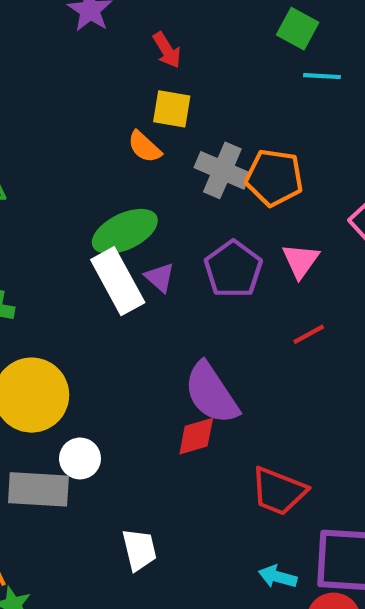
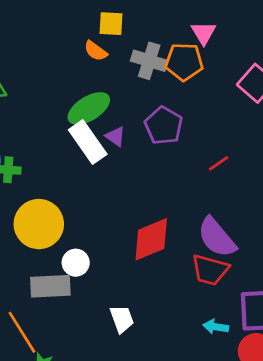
pink triangle: (301, 261) -> (204, 33), moved
purple semicircle: (211, 393) -> (217, 237), moved
red diamond: (196, 436) -> (151, 239), size x1.6

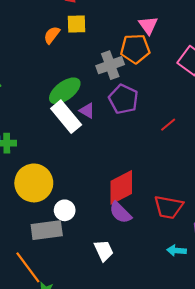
orange semicircle: (96, 51) -> (52, 35), moved, turned 96
gray cross: (149, 61) -> (110, 65), moved, turned -32
purple semicircle: (217, 237) -> (120, 213), moved, size x0.7

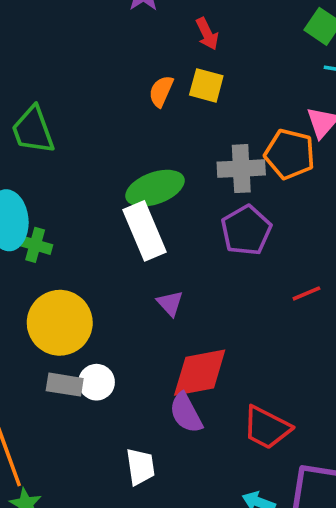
orange semicircle: (52, 35) -> (161, 91), turned -30
purple triangle: (87, 111) -> (170, 303), moved
gray rectangle: (47, 230) -> (65, 385), moved, size x0.7

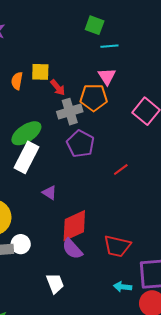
red arrow: (207, 34) -> (58, 87), moved
white rectangle: (145, 231) -> (26, 157), turned 64

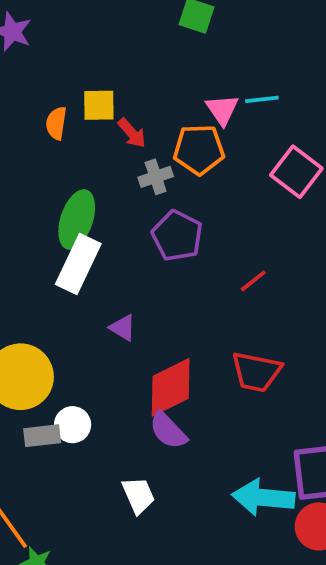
cyan line: (109, 46) -> (262, 99), moved
gray cross: (70, 112) -> (156, 177), size x0.7
green ellipse: (26, 133) -> (77, 219), turned -36
red trapezoid: (117, 246) -> (256, 372), moved
cyan arrow: (123, 287) -> (263, 498), size x1.8

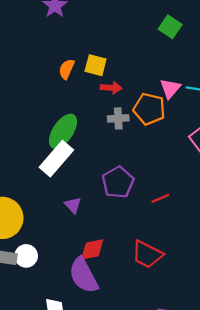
red arrow: (132, 133) -> (111, 88), turned -60
purple pentagon: (177, 236) -> (118, 182), moved
red diamond: (171, 387) -> (92, 249), size x0.7
purple semicircle: (168, 430) -> (84, 275), size x1.4

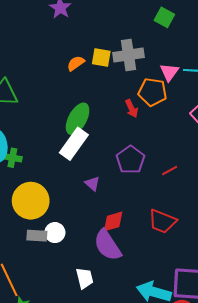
orange semicircle: (67, 69) -> (76, 63), turned 36
red arrow: (111, 88) -> (132, 109), moved, turned 66
gray cross: (118, 118) -> (129, 55), moved, size x1.6

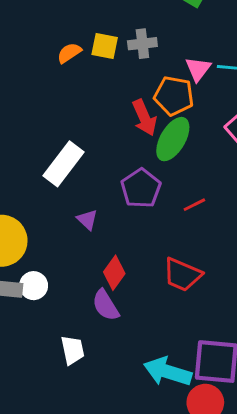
gray cross: (129, 55) -> (142, 44), size x0.7
red arrow: (132, 109) -> (144, 118), size x1.4
green ellipse: (78, 119) -> (173, 139), moved
red diamond: (113, 221) -> (114, 273), turned -40
purple semicircle: (107, 245) -> (106, 305), size x0.7

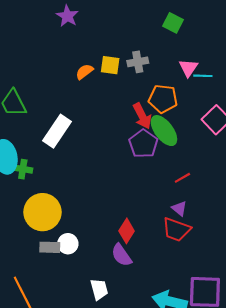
pink triangle: (198, 69) -> (188, 68), moved
green ellipse: (173, 139) -> (164, 131), turned -64
white rectangle: (63, 164) -> (57, 131), moved
purple pentagon: (141, 188) -> (143, 144), moved
purple triangle: (87, 220) -> (179, 208), moved

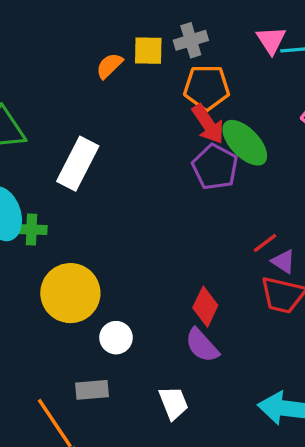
orange pentagon: (163, 99) -> (207, 87), moved
red line: (182, 178) -> (265, 243), moved
gray rectangle: (50, 247) -> (92, 390), moved

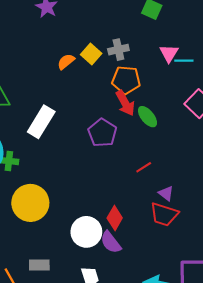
yellow square: (148, 51) -> (91, 54), turned 36
green ellipse: (245, 143) -> (147, 117), size x0.7
purple pentagon: (215, 167) -> (102, 133), moved
red line: (265, 243) -> (144, 167), moved
white circle: (116, 338) -> (86, 232), moved, size x1.5

